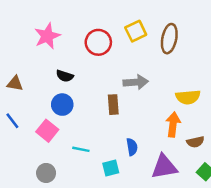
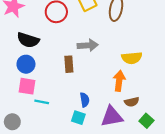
black semicircle: (65, 76) -> (28, 40), size x1.5
pink square: (47, 131) -> (27, 86), moved, turned -30
brown semicircle: (195, 142) -> (132, 102), moved
cyan square: (111, 168) -> (78, 118), moved, turned 32

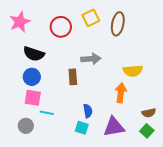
brown semicircle: (132, 102) -> (149, 113), moved
gray circle: (12, 122) -> (26, 126), moved

